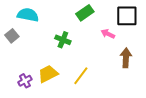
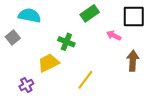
yellow trapezoid: (48, 74) -> (48, 63), moved

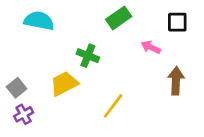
black square: (134, 17) -> (177, 22), size x0.7
gray square: (13, 38) -> (17, 88), moved
purple cross: (26, 85) -> (24, 114), moved

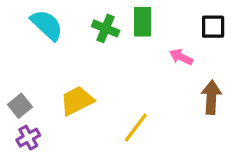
green rectangle: (119, 18) -> (142, 22), turned -55
cyan semicircle: (39, 21) -> (47, 25), turned 32
green cross: (88, 56) -> (106, 28), moved

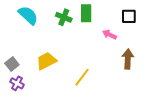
purple cross: (28, 138) -> (17, 83), turned -32

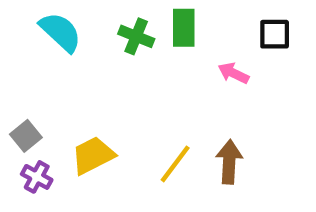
brown arrow: (128, 59) -> (229, 162), moved
yellow trapezoid: (46, 61) -> (93, 155), moved

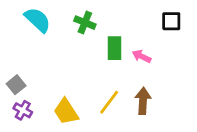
green rectangle: (184, 28) -> (115, 48), moved
pink arrow: (233, 73) -> (142, 56), moved
yellow trapezoid: (93, 155) -> (66, 112), moved, turned -96

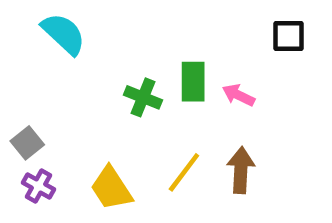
green cross: (85, 23) -> (143, 97), moved

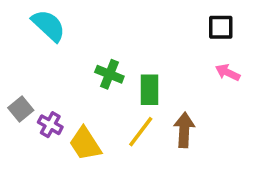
green rectangle: (193, 82) -> (149, 90), moved
pink arrow: (238, 95) -> (228, 72), moved
purple cross: (39, 186) -> (50, 125), moved

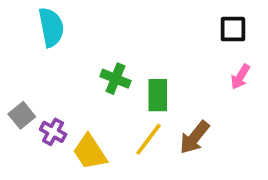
cyan semicircle: (49, 26) -> (51, 27), turned 36
pink arrow: (228, 72) -> (240, 77), turned -85
brown arrow: (184, 130) -> (194, 137), turned -144

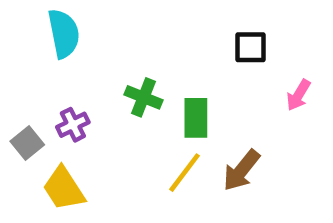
black square: (233, 29) -> (251, 47), moved
purple cross: (53, 132) -> (73, 125), moved, turned 35
yellow trapezoid: (90, 152) -> (64, 189), moved

